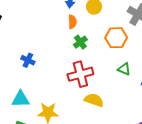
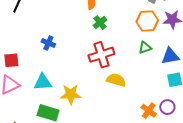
orange hexagon: (116, 38) -> (147, 21), moved
green triangle: (124, 69) -> (145, 48), turned -40

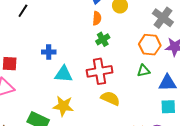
blue cross: (48, 43) -> (49, 52), turned -32
cyan triangle: (43, 82) -> (64, 74), moved

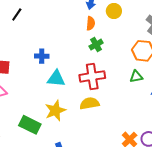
yellow semicircle: (110, 98) -> (89, 103), moved, turned -36
yellow star: (63, 106) -> (55, 111), turned -30

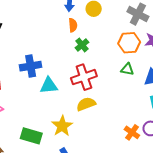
blue cross: (42, 56) -> (31, 66), size x1.5
green triangle: (136, 77) -> (127, 69), turned 32
yellow star: (55, 111) -> (62, 126), moved

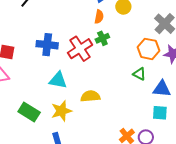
red cross: (84, 77) -> (80, 49), moved, turned -30
cyan triangle: (49, 86) -> (58, 80), moved

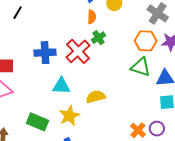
green triangle: (139, 74) -> (141, 67), size x1.5

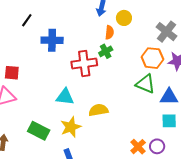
orange semicircle: (92, 17) -> (109, 32), moved
red cross: (78, 51) -> (84, 63), turned 30
blue cross: (45, 53) -> (52, 40), moved

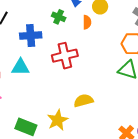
green cross: (106, 51) -> (59, 17), moved, turned -32
cyan triangle: (65, 97) -> (20, 67), moved

